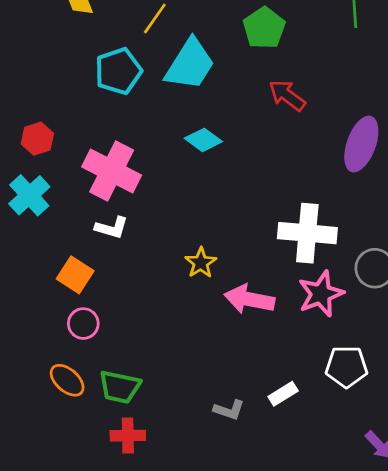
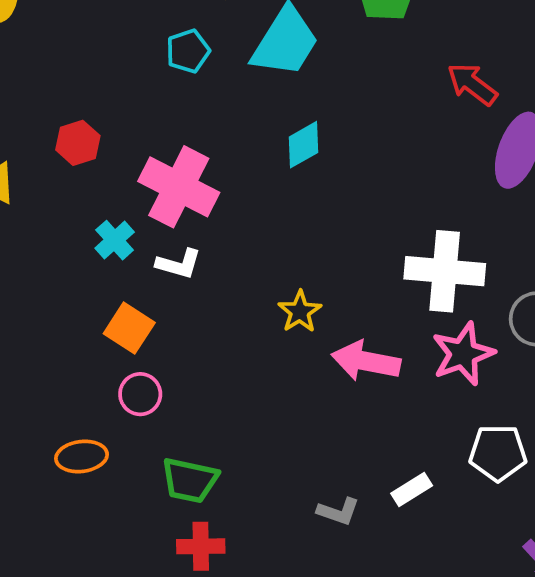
cyan pentagon: (118, 71) -> (188, 51), size x0.7
red arrow: (287, 95) -> (472, 84), moved
cyan diamond: (203, 140) -> (303, 145), turned -66
cyan cross: (29, 195) -> (115, 240), moved, size x0.7
orange ellipse: (67, 380) -> (82, 456), moved, turned -48

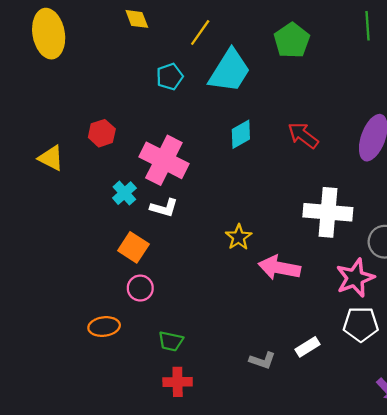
red arrow: (472, 84) -> (303, 135), moved
pink star: (463, 354) -> (355, 278), moved
green trapezoid: (190, 480) -> (171, 341), size x0.7

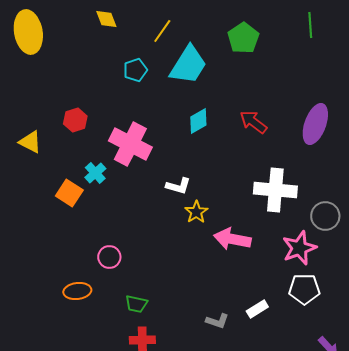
white L-shape: (164, 208) -> (178, 186), moved
orange square: (133, 247) -> (69, 193), moved

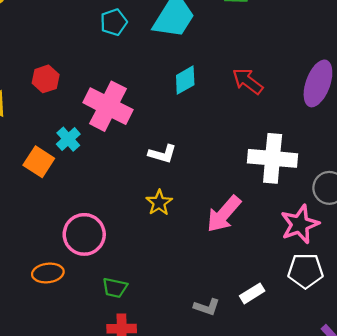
yellow star: (196, 212) -> (159, 203), moved
pink arrow: (232, 239) -> (224, 214), turned -60
pink circle: (109, 257) -> (84, 234), size x1.6

